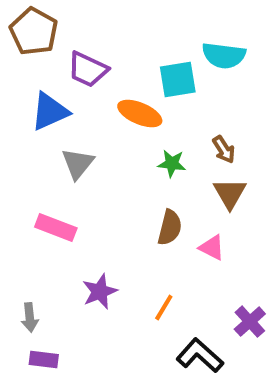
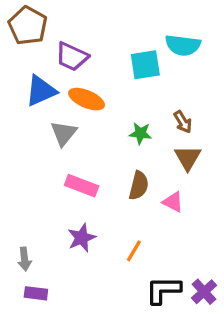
orange ellipse: (140, 113) -> (87, 99), moved
pink rectangle: (56, 228) -> (82, 186), moved
purple cross: (250, 322) -> (204, 292), moved
black L-shape: (200, 356) -> (163, 290), turned -42

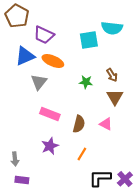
brown semicircle: (139, 186) -> (79, 124), moved

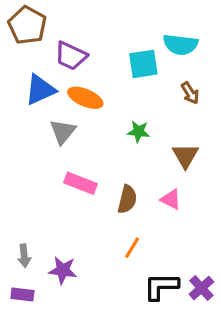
brown arrow: (112, 75) -> (190, 93), moved
purple star: (50, 146) -> (63, 270), moved, turned 30
purple rectangle: (22, 180) -> (22, 294), moved

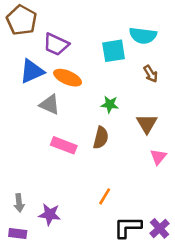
gray triangle: (63, 132) -> (50, 104), turned -45
brown semicircle: (127, 199) -> (101, 138), moved
pink triangle: (171, 199) -> (158, 157), moved, turned 42

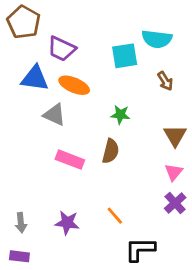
blue triangle: (32, 71) -> (35, 78), turned 32
brown triangle: (147, 124) -> (175, 136), moved
orange line: (105, 196) -> (115, 216), turned -72
purple star: (50, 214) -> (67, 223), moved
purple cross: (160, 228) -> (175, 203), moved

